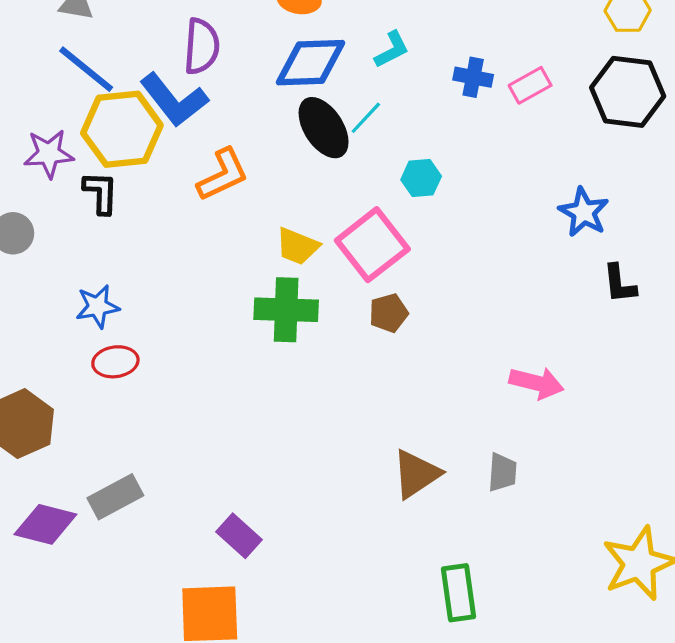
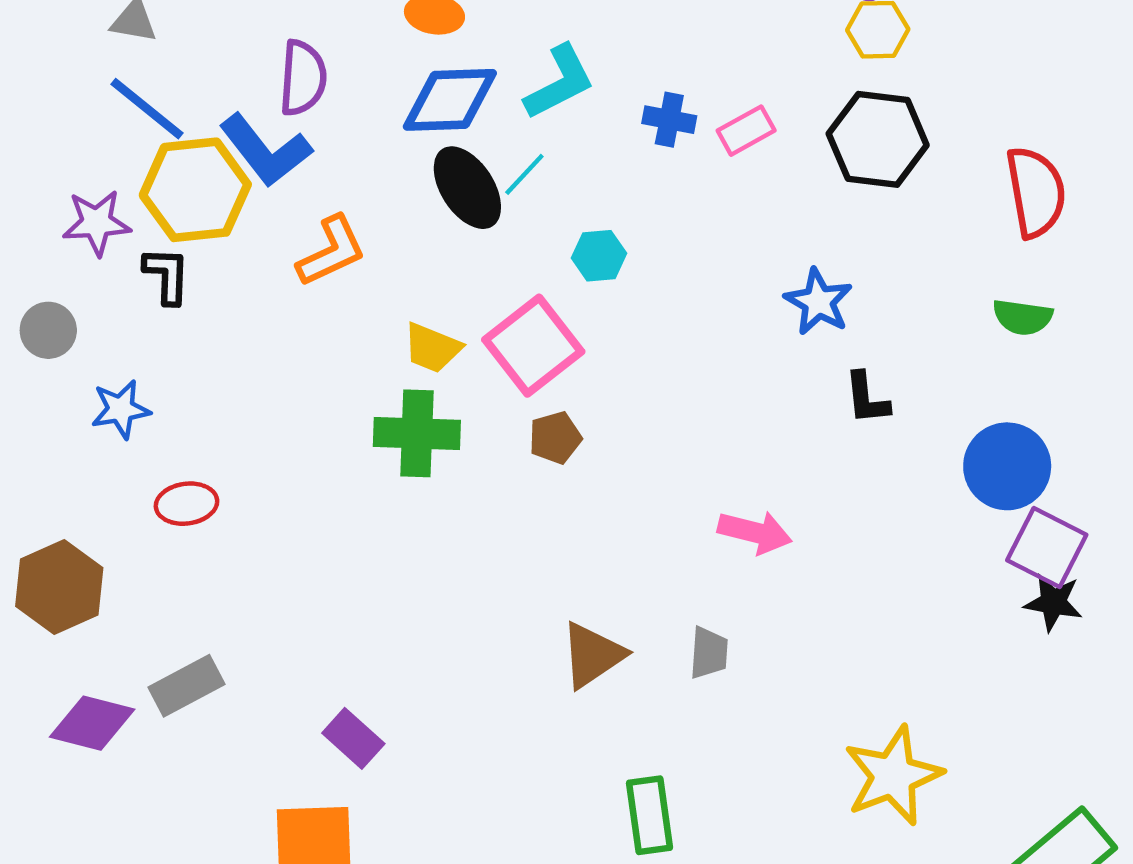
cyan L-shape: (392, 50) -> (560, 82), size x1.5
blue star: (98, 306) -> (121, 409), moved

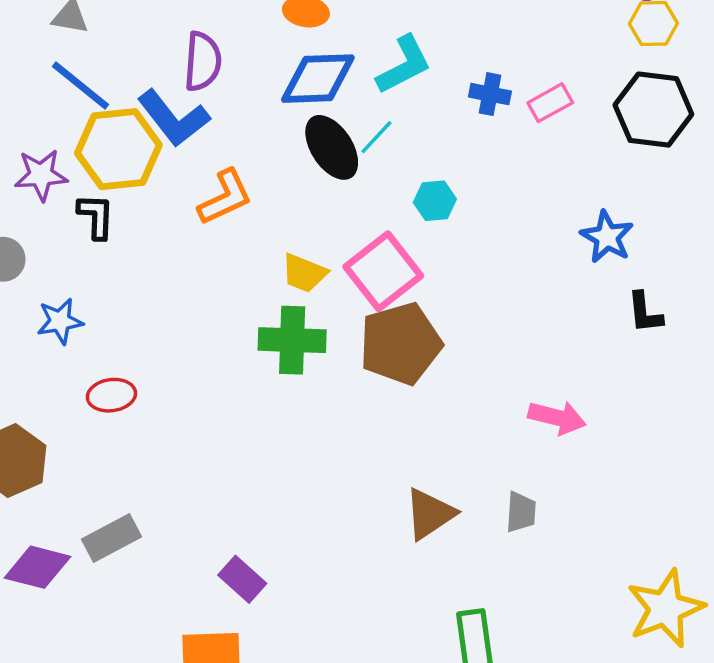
brown pentagon: (555, 438) -> (401, 344), size x2.0

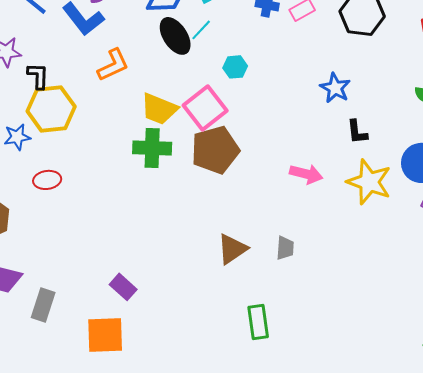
yellow hexagon: (118, 149) -> (51, 109), moved
yellow trapezoid: (304, 273) -> (159, 109), size x1.4
pink arrow: (557, 418) -> (306, 174), moved
gray rectangle: (111, 538) -> (43, 305), moved, turned -44
yellow star: (665, 608) -> (369, 182), moved, turned -30

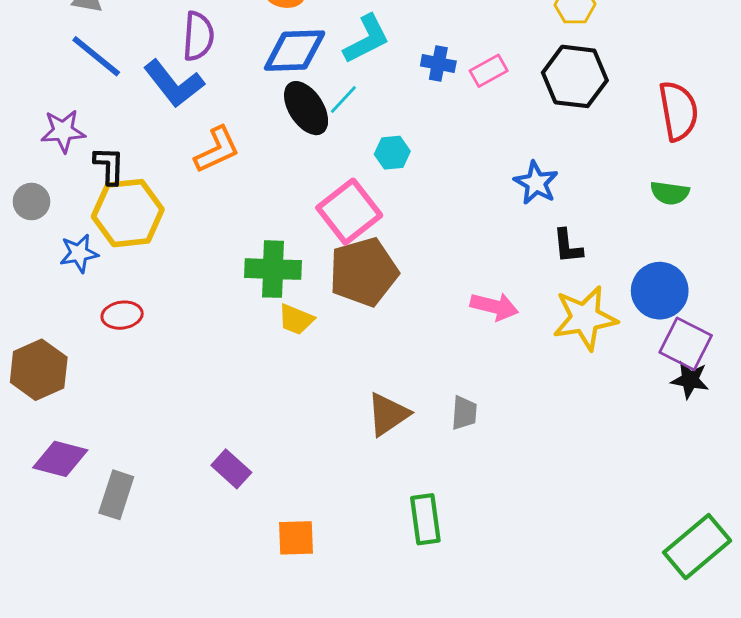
yellow trapezoid: (159, 109) -> (296, 319), moved, size x0.7
yellow star: (369, 182) -> (585, 318), turned -30
orange square: (105, 335) -> (296, 538), moved, size x0.7

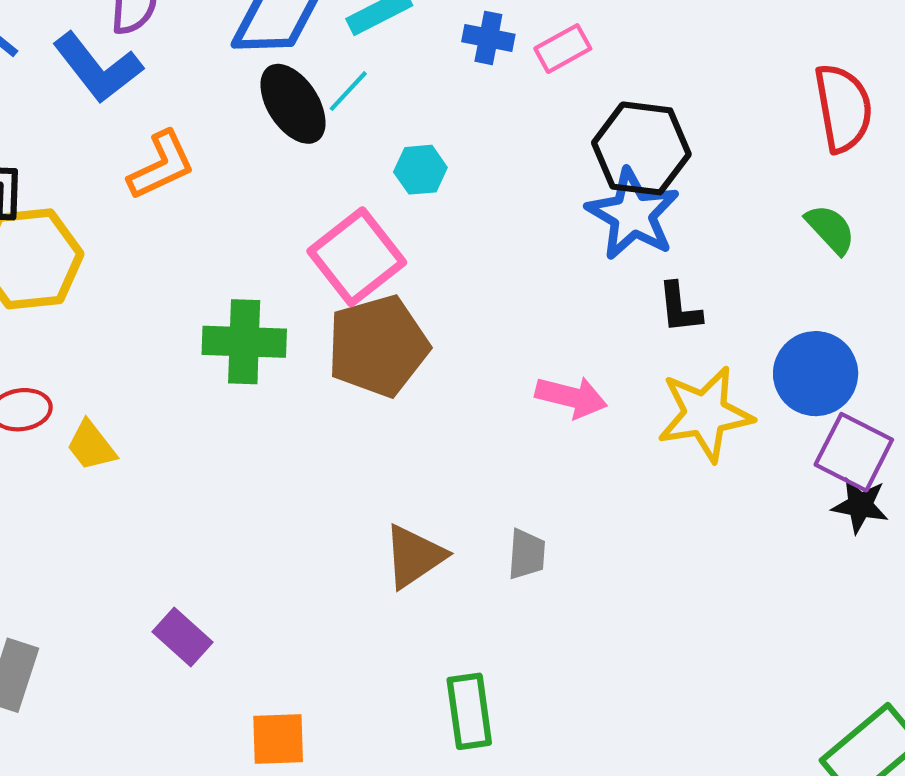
black hexagon: (575, 76) -> (641, 148), moved
blue star: (536, 183) -> (633, 214), size x1.4
green semicircle: (670, 193) -> (830, 229), turned -141
yellow trapezoid: (296, 319) -> (91, 446), moved, turned 30

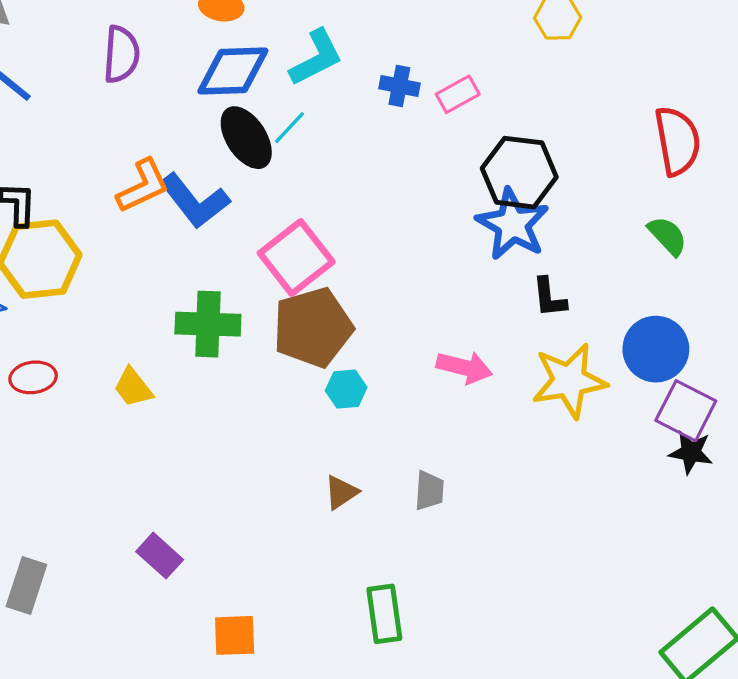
blue L-shape: (98, 68) -> (195, 201), moved
cyan hexagon: (420, 170) -> (346, 389), moved
yellow trapezoid: (91, 446) -> (133, 387), moved
brown triangle: (414, 556) -> (341, 492), size x0.7

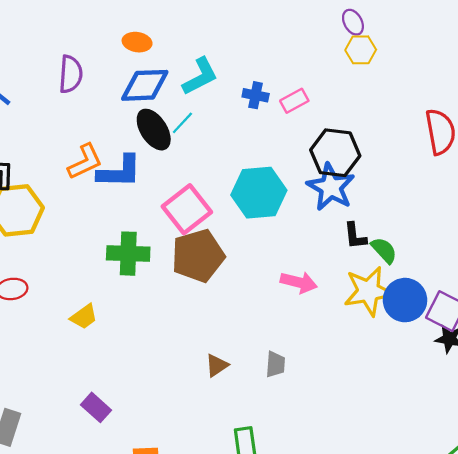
blue L-shape: (195, 201) -> (119, 172), turned -51
green semicircle: (667, 236) -> (384, 250), moved
blue circle: (656, 349) -> (405, 300), moved
yellow trapezoid: (133, 387) -> (84, 317), moved, turned -88
cyan hexagon: (346, 389) -> (259, 193), moved, size x2.0

